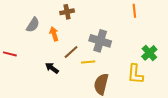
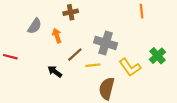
yellow L-shape: (135, 74) -> (130, 67), moved, turned -40

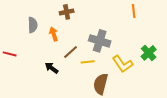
gray semicircle: (35, 26) -> (33, 25), turned -35

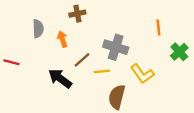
orange line: (134, 11) -> (158, 27), moved
green cross: (149, 53) -> (179, 52), moved
black arrow: (52, 68) -> (60, 78), size x1.5

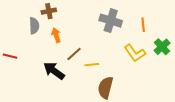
brown cross: (77, 14) -> (49, 11), moved
gray cross: (116, 47) -> (111, 21), moved
yellow L-shape: (142, 74) -> (135, 53), moved

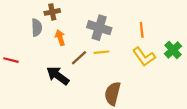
gray cross: (111, 21) -> (99, 28), moved
orange line: (143, 25) -> (142, 30), moved
yellow line: (92, 65) -> (101, 52), moved

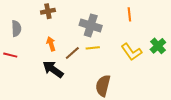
gray semicircle: (37, 28) -> (16, 29), moved
orange line: (142, 30) -> (129, 14), moved
orange arrow: (60, 38) -> (51, 44), moved

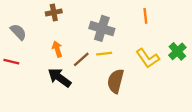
gray semicircle: (16, 29) -> (18, 32), turned -42
brown semicircle: (103, 86) -> (116, 81), moved

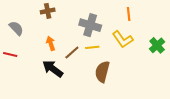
yellow L-shape: (148, 58) -> (123, 39), moved

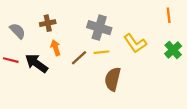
brown cross: (48, 11) -> (48, 23), moved
orange line: (129, 14) -> (169, 15), moved
black arrow: (53, 69) -> (37, 63), moved

